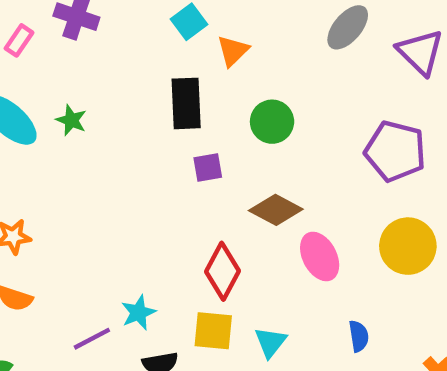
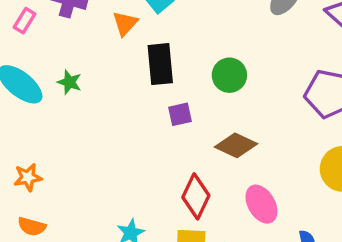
orange triangle: (233, 51) -> (125, 23), moved
pink ellipse: (320, 256) -> (261, 204), moved

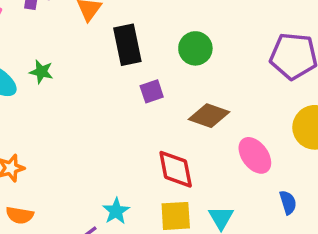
red diamond: (196, 196) -> (176, 169), turned -30
pink ellipse: (261, 204) -> (255, 155), moved

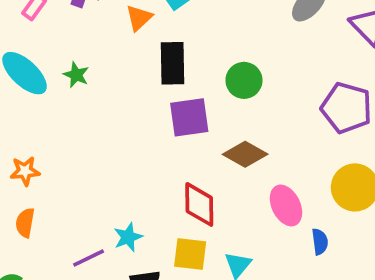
purple square: (152, 91) -> (189, 117), size x1.6
blue semicircle: (288, 202) -> (320, 242), moved
orange semicircle: (20, 215) -> (25, 223), turned 80

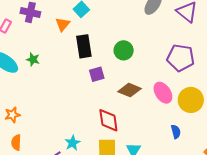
purple square: (189, 117) -> (97, 74), size x0.7
pink ellipse: (286, 205) -> (163, 93), moved

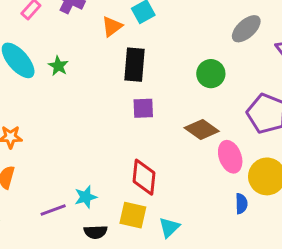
green circle: (124, 50) -> (211, 74), moved
brown diamond: (130, 90) -> (202, 129), moved
blue semicircle: (176, 132) -> (241, 204), moved

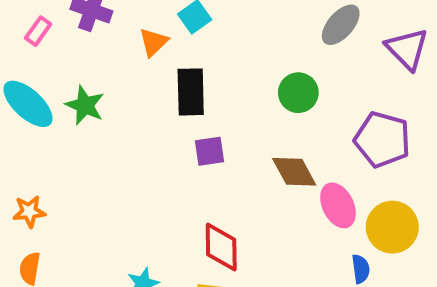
green star: (58, 66) -> (85, 105), size x1.4
brown diamond: (202, 129) -> (294, 172), turned 32

